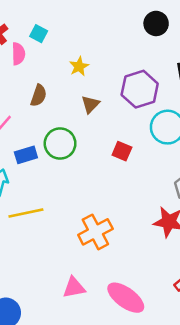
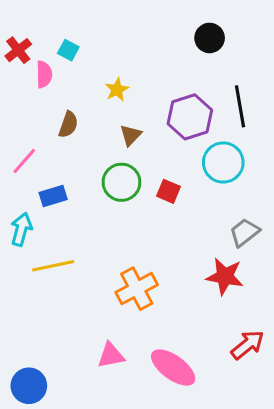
green circle: (60, 144) -> (121, 182), moved

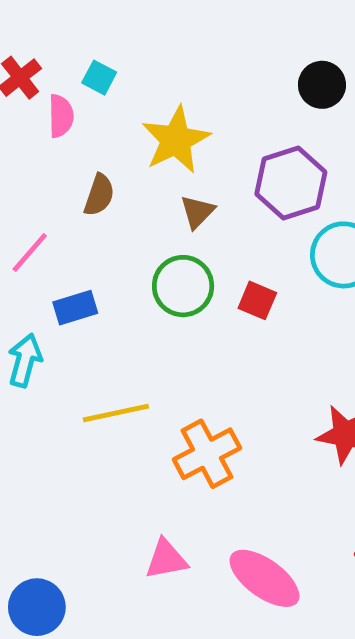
black circle: (210, 38) -> (322, 85), moved
yellow star: (117, 90) -> (176, 140), size x1.8
yellow line: (53, 266) -> (116, 413), moved

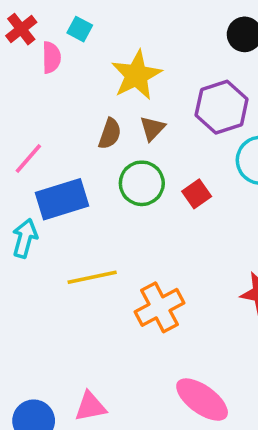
brown semicircle: (99, 195) -> (110, 134), moved
red square: (257, 300) -> (197, 194), turned 32
blue rectangle: (75, 308) -> (62, 199), size x1.6
pink triangle: (166, 559) -> (90, 407), moved

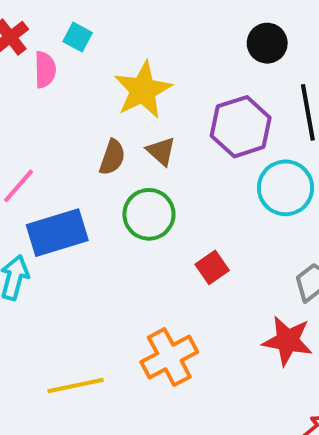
brown triangle: (152, 128) -> (161, 151), turned -32
red square: (197, 194) -> (212, 267), moved
yellow line: (92, 277) -> (76, 386), moved

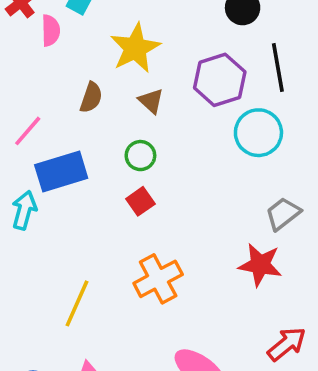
brown semicircle: (112, 157) -> (91, 97), moved
green circle: (149, 214) -> (140, 156), size x0.7
red square: (212, 267) -> (140, 201), moved
yellow line: (76, 386) -> (77, 303), turned -54

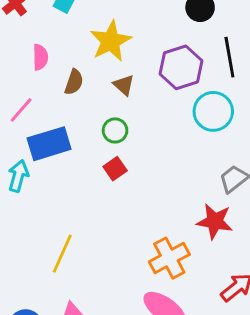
pink semicircle: (51, 31) -> (40, 57), moved
orange cross: (158, 279) -> (169, 258), moved

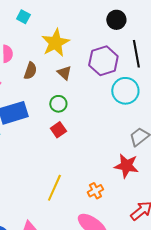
yellow line: (62, 254) -> (54, 188), moved
orange cross: (169, 258) -> (95, 191), size x0.6

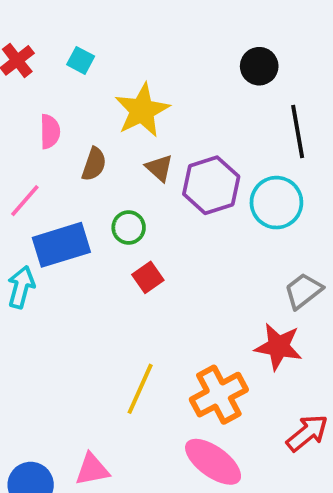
purple hexagon: (103, 61) -> (211, 185), moved
green circle: (58, 104) -> (129, 228), moved
orange cross: (95, 191) -> (219, 395), size x1.8

